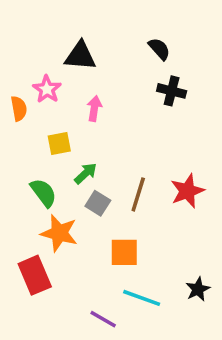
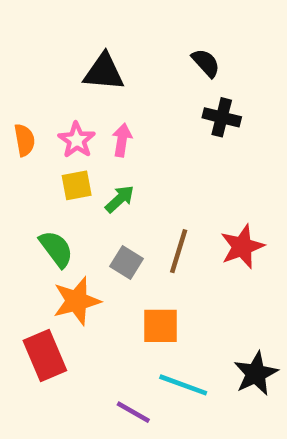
pink star: (47, 89) -> (77, 140), moved
green arrow: (86, 173) -> (120, 199), moved
orange star: (59, 233) -> (77, 301), turned -30
black star: (198, 289) -> (256, 374), size x1.4

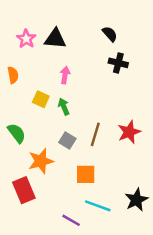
pink star: (77, 140) -> (26, 39), moved
yellow square: (77, 185) -> (41, 99), turned 35
green arrow: (120, 199) -> (64, 107), turned -70
green semicircle: (56, 249) -> (17, 133), moved

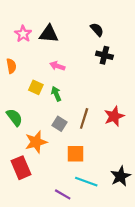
pink arrow: (65, 75) -> (57, 66), turned -80

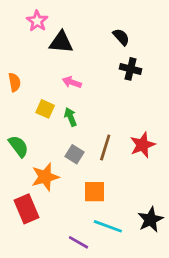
pink star: (23, 34) -> (37, 21), moved

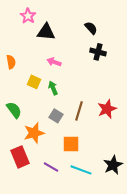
purple line: (79, 242) -> (51, 167), moved

